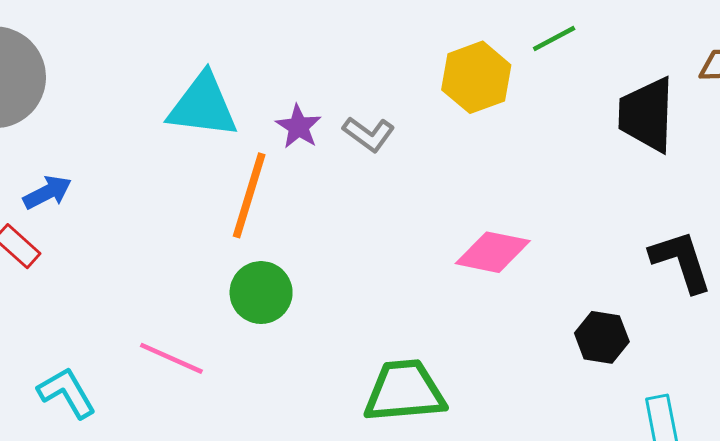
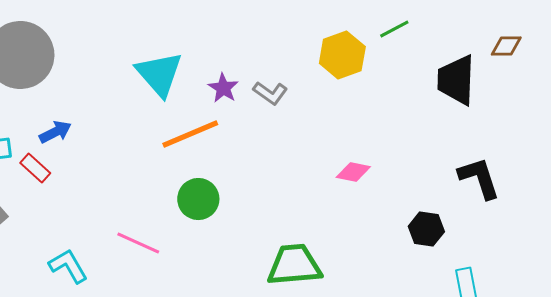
cyan triangle: (203, 106) -> (159, 74), turned 42
orange line: (249, 195) -> (190, 134), turned 50
pink diamond: (493, 252) -> (353, 172), size x0.7

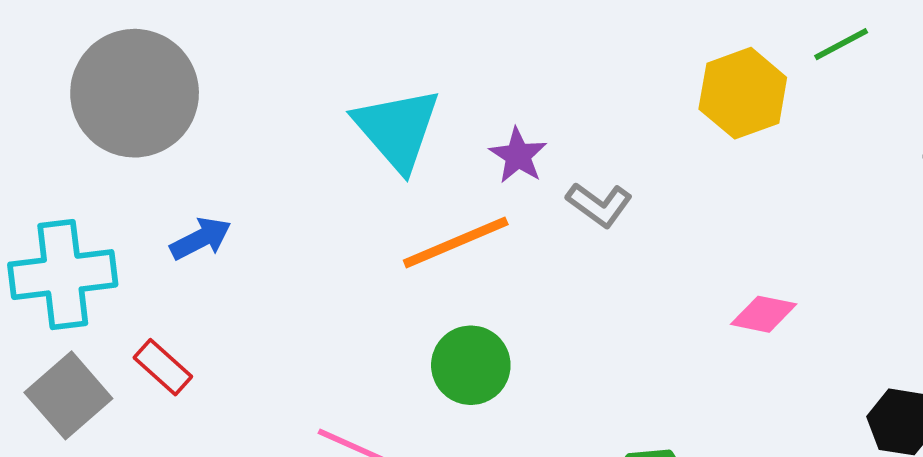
gray L-shape: (270, 93) -> (599, 205), moved
red rectangle: (35, 168) -> (163, 367), moved

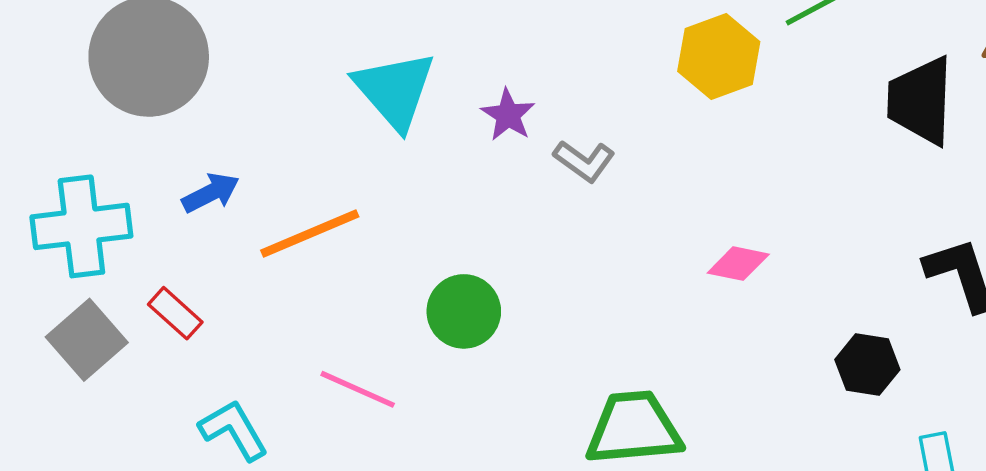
orange line: (456, 242) -> (310, 234), moved

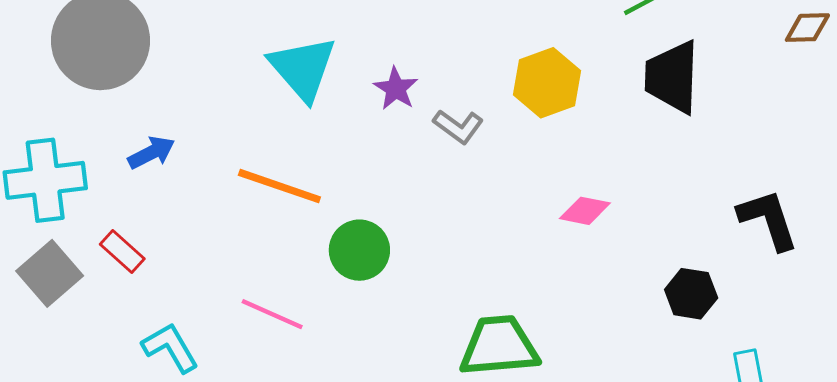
yellow hexagon: (719, 56) -> (547, 83), moved
black trapezoid: (921, 101) -> (672, 77), moved
orange line: (310, 234) -> (279, 186), moved, turned 42

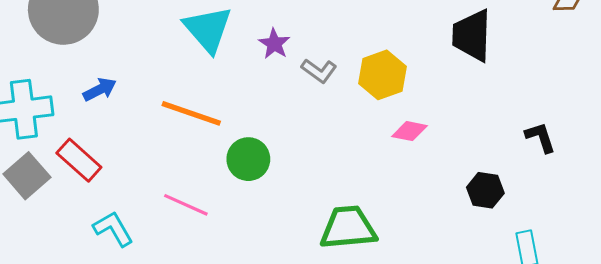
yellow hexagon: (547, 83) -> (382, 75), moved
black L-shape: (768, 220) -> (540, 137), size x0.7
red rectangle: (122, 252) -> (79, 160), size x1.4

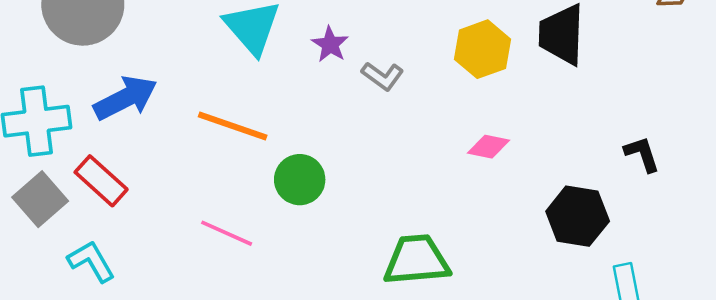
yellow hexagon: (382, 75) -> (482, 49), moved
blue arrow: (100, 89) -> (125, 98), size x1.6
black hexagon: (485, 190) -> (578, 216), size x1.4
cyan L-shape: (113, 229) -> (91, 261), moved

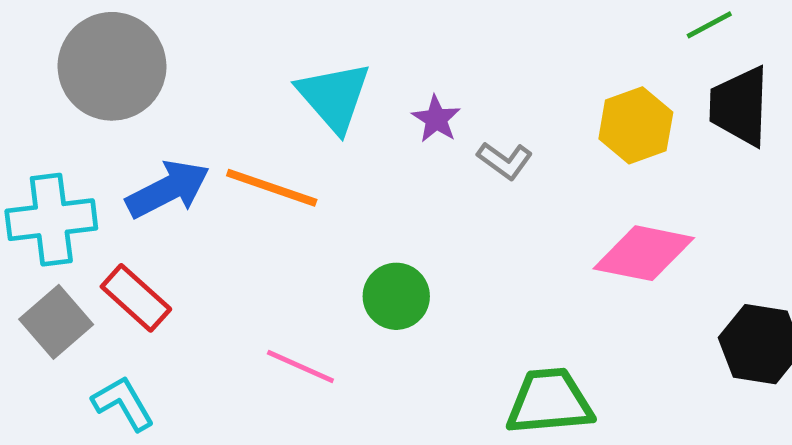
orange line: (233, 126) -> (272, 188), moved
pink diamond: (489, 147) -> (644, 253), size x1.8

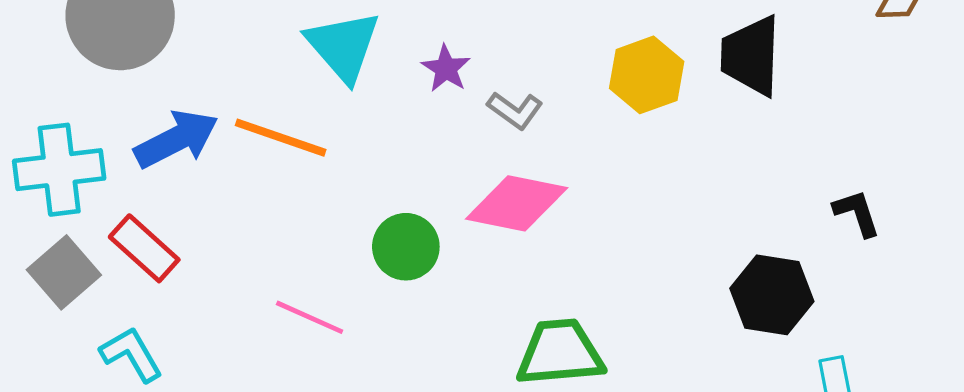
pink diamond: (644, 253) -> (517, 203), moved

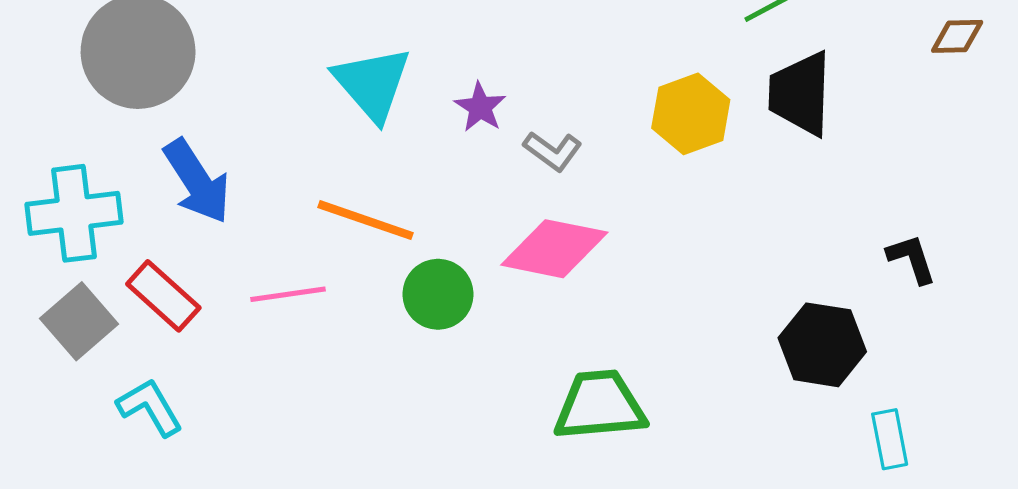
orange line: (281, 138) -> (366, 220), moved
blue arrow: (176, 139) -> (197, 181), turned 84
pink line: (310, 317) -> (288, 294), moved, turned -32

